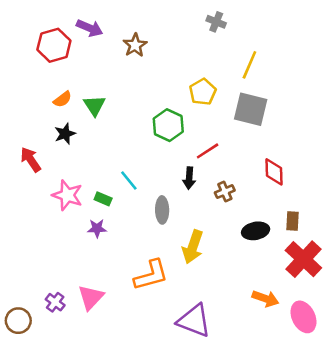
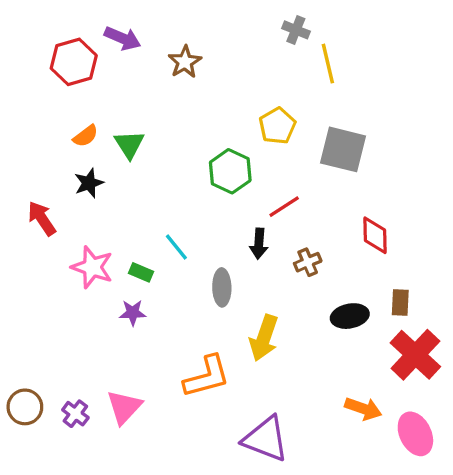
yellow line: (249, 65) -> (328, 64), moved, turned -36
brown circle: (18, 321) -> (25, 407), moved

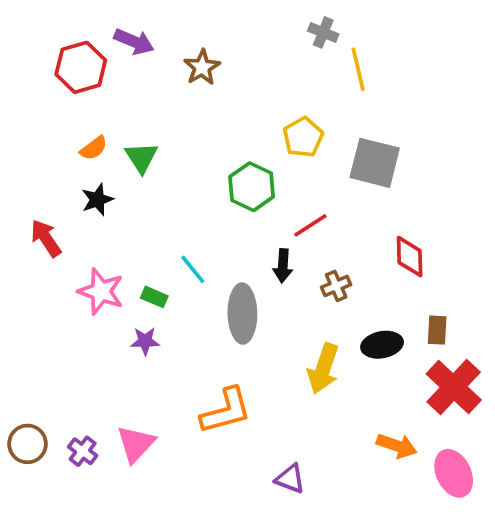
gray ellipse: (222, 287) -> (242, 313), size x1.4
yellow arrow: (264, 338) -> (323, 369), moved
purple triangle: (266, 439) -> (290, 479), size x0.6

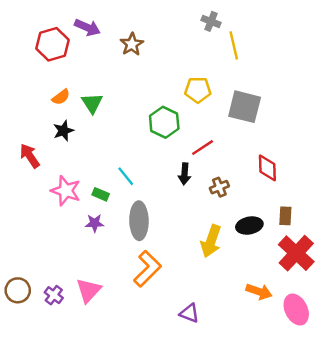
yellow pentagon: (303, 137) -> (198, 90), turned 30
gray ellipse: (242, 313) -> (139, 221), moved
orange L-shape: (226, 411) -> (147, 269), turned -30

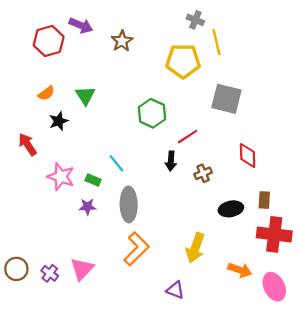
yellow pentagon: (198, 90) -> (183, 61), moved, size x1.4
orange semicircle: (61, 97) -> (46, 93), moved
yellow arrow: (211, 241) -> (195, 248), moved
red cross: (296, 253) -> (274, 234), turned -36

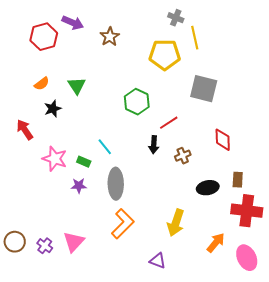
orange arrow: (240, 270) -> (216, 243), turned -70

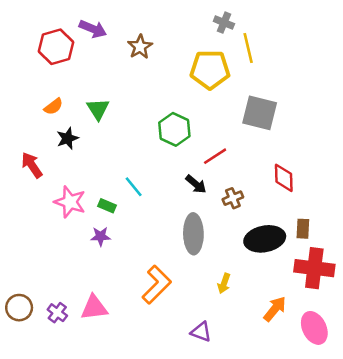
black arrow: (154, 145) -> (196, 184), turned -54
gray ellipse: (116, 184) -> (193, 234), moved
black ellipse: (208, 188) -> (265, 239), size x1.4
yellow arrow: (176, 223) -> (224, 283), size x0.6
pink triangle: (74, 242) -> (94, 308), turned 40

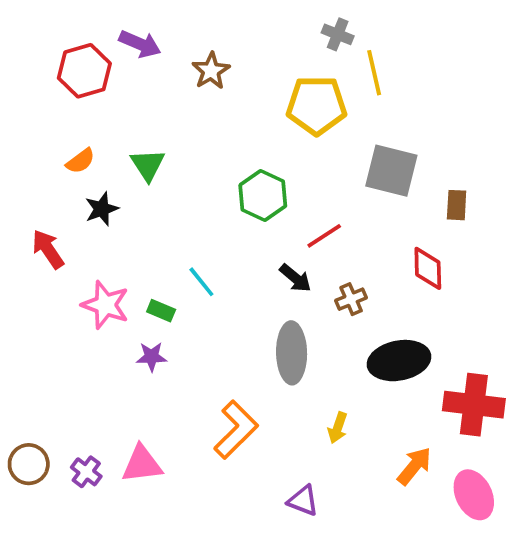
brown rectangle: (303, 229) -> (457, 205), moved

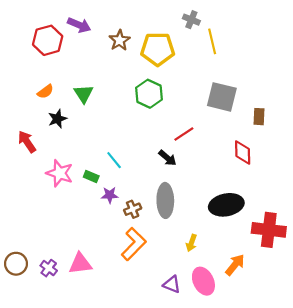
yellow pentagon: (317, 105) -> (158, 49), moved
green hexagon: (263, 196) -> (149, 94), moved
brown cross: (351, 299) -> (133, 209), moved
purple star: (151, 357) -> (110, 195), moved
pink ellipse: (474, 495) -> (203, 281), moved

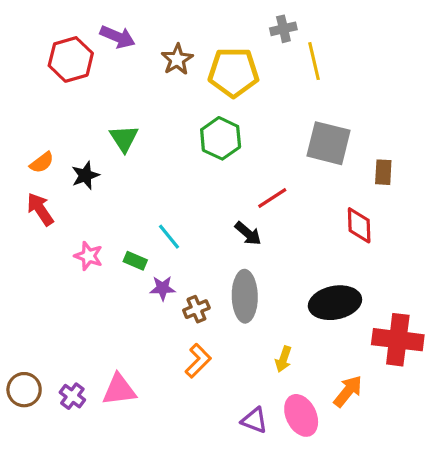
gray cross: (191, 20) -> (283, 29), turned -35
orange semicircle: (45, 92) -> (42, 163), moved
pink star: (60, 173) -> (88, 256), size x0.7
orange L-shape: (134, 244) -> (198, 361), size x0.7

